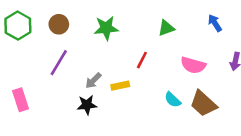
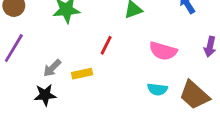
cyan semicircle: (173, 100) -> (157, 89), moved, turned -36
brown trapezoid: (203, 104) -> (194, 95), moved

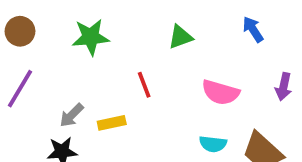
red line: (106, 45) -> (144, 85), turned -48

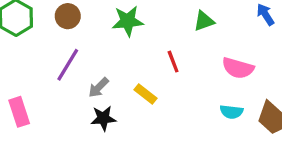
gray arrow: (72, 115) -> (99, 87), moved
yellow rectangle: (112, 123) -> (146, 94), turned 50

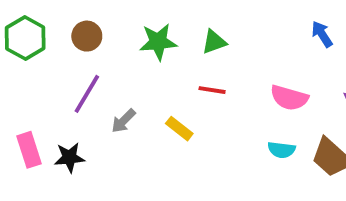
green triangle: (204, 21) -> (214, 42), moved
red line: (173, 62) -> (212, 90), turned -60
black star: (103, 118) -> (69, 157), moved

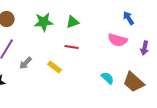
pink semicircle: (289, 98) -> (118, 40), moved
cyan semicircle: (281, 150) -> (108, 78), turned -144

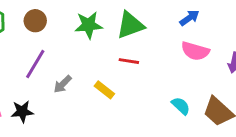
blue arrow: (129, 18) -> (189, 18), moved, turned 88
green triangle: (73, 22) -> (130, 25), size x1.5

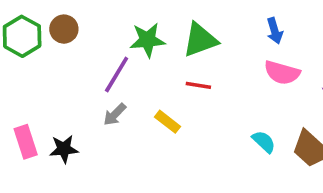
blue arrow: (189, 18) -> (275, 31), turned 108
brown circle: (35, 21) -> (64, 29), moved
purple line: (35, 64) -> (117, 74), moved

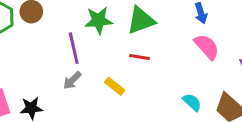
pink semicircle: (282, 73) -> (207, 47), turned -148
purple line: (117, 74) -> (74, 48), turned -44

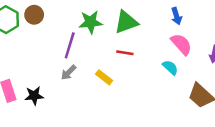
purple line: (74, 48) -> (70, 45), turned 30
cyan semicircle: (192, 102) -> (170, 68), moved

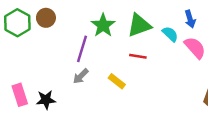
green star: (91, 22) -> (103, 25), turned -30
cyan semicircle: (170, 68) -> (170, 34), moved

